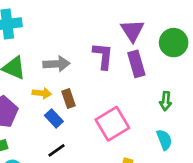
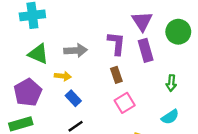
brown rectangle: (68, 98) -> (116, 75), moved
pink square: (112, 124) -> (125, 103), size x0.7
cyan semicircle: (164, 140) -> (170, 117), turned 78

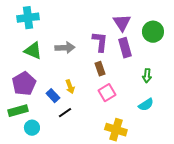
yellow arrow: (63, 76) -> (70, 87), moved, turned 64
blue rectangle: (73, 98) -> (53, 96), moved

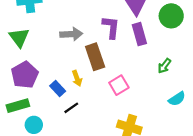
green triangle: (33, 51) -> (19, 37), moved, turned 30
brown rectangle: (100, 69) -> (95, 57), moved, size x1.6
green arrow: (147, 76) -> (164, 66), turned 32
cyan semicircle: (146, 105) -> (177, 99), moved

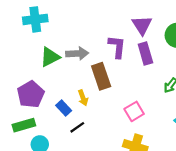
green triangle: (19, 37) -> (50, 57), moved, turned 40
pink square: (119, 85) -> (134, 111), moved

